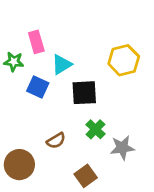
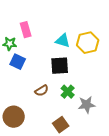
cyan triangle: (62, 64) -> (63, 41), moved, turned 49
blue square: (38, 87) -> (18, 62), moved
brown semicircle: (56, 141) -> (42, 91), moved

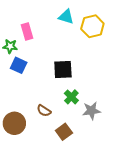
cyan triangle: (63, 41) -> (66, 17), moved
yellow hexagon: (88, 43) -> (92, 26), moved
brown semicircle: (42, 91) -> (44, 111), moved, turned 64

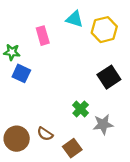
pink rectangle: (27, 32) -> (43, 36), moved
black square: (63, 69) -> (109, 77), moved, turned -30
brown semicircle: (44, 111) -> (45, 134), moved

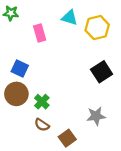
green star: (12, 52) -> (11, 13), moved
green cross: (81, 109) -> (42, 102), moved
brown circle: (17, 139) -> (16, 94), moved

